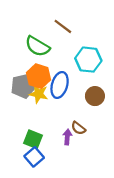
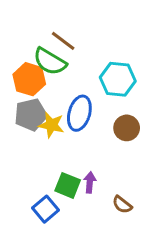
brown line: (63, 26) -> (63, 41), moved
orange hexagon: (39, 76) -> (29, 79), moved
brown semicircle: (78, 128) -> (122, 205), moved
green square: (33, 139) -> (68, 185), moved

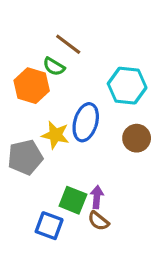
green semicircle: (50, 62) -> (54, 67), size x0.6
gray pentagon: (31, 115) -> (25, 157), moved
brown semicircle: (122, 205) -> (98, 221), moved
blue square: (45, 209) -> (49, 226), turned -30

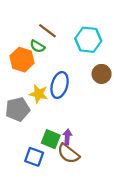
cyan hexagon: (127, 86) -> (88, 40), moved
brown circle: (137, 138) -> (102, 74), moved
brown semicircle: (98, 221) -> (68, 154), size x1.5

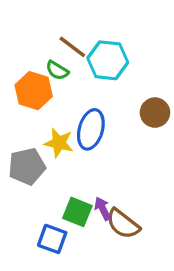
cyan hexagon: (88, 40) -> (108, 60), moved
purple arrow: (67, 137) -> (103, 209), turned -32
brown semicircle: (68, 154) -> (123, 224), moved

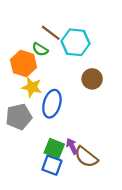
brown circle: (155, 113) -> (92, 79), moved
blue ellipse: (91, 129) -> (52, 104), moved
yellow star: (59, 143) -> (32, 87), moved
blue square: (52, 239) -> (52, 165), moved

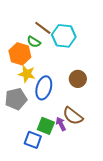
brown circle: (92, 79) -> (78, 79), moved
brown semicircle: (86, 157) -> (73, 116), moved
blue square: (52, 165) -> (33, 140), moved

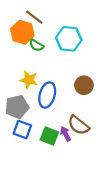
brown line: (43, 28) -> (34, 17), moved
orange hexagon: (20, 54) -> (22, 32), moved
blue square: (33, 140) -> (22, 130), moved

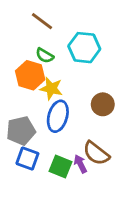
orange hexagon: (22, 32) -> (30, 75), moved
yellow star: (29, 80) -> (51, 89), moved

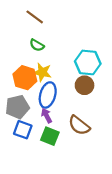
cyan hexagon: (84, 48) -> (88, 62), moved
orange hexagon: (30, 75) -> (25, 78), moved
purple arrow: (80, 164) -> (47, 116), moved

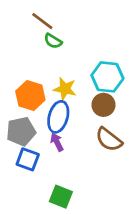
green semicircle: (37, 45) -> (53, 41), moved
yellow star: (42, 72) -> (65, 89), moved
brown semicircle: (79, 125) -> (109, 139), moved
green square: (50, 136) -> (61, 197), moved

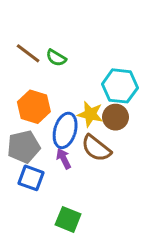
brown line: (42, 21) -> (28, 53), moved
green semicircle: (53, 41) -> (56, 58), moved
yellow star: (65, 89) -> (90, 114), moved
brown semicircle: (109, 139) -> (96, 148), moved

